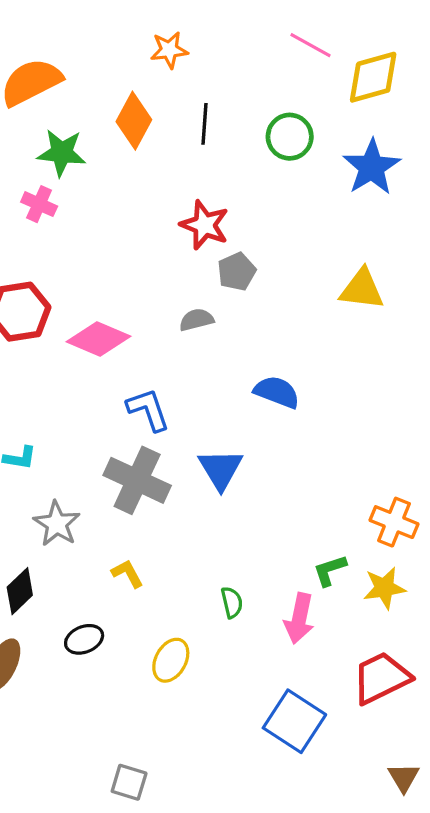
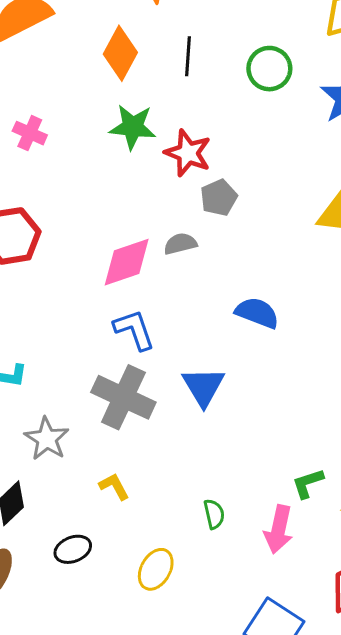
green star: (62, 153) -> (133, 127), moved
pink diamond: (99, 339) -> (127, 262), moved, turned -42

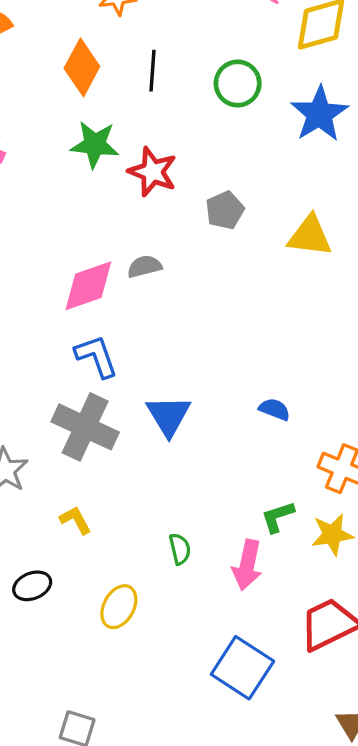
gray pentagon: (219, 198) -> (225, 210), moved
blue semicircle: (257, 313) -> (275, 409), moved, size x0.7

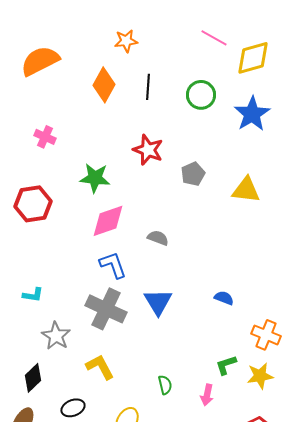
green star: (95, 144) -> (95, 178), moved
gray semicircle: (145, 266) -> (158, 238), moved, turned 35
yellow L-shape: (75, 520) -> (100, 367), size x1.4
pink arrow: (247, 565) -> (207, 395), size x0.7

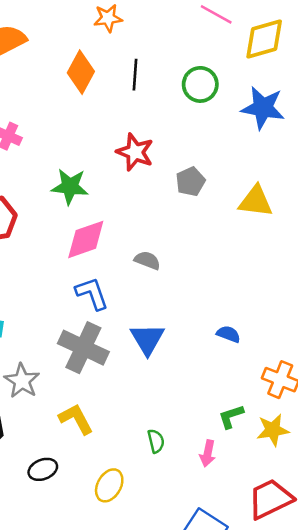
blue star: (252, 114) -> (263, 108), turned -30

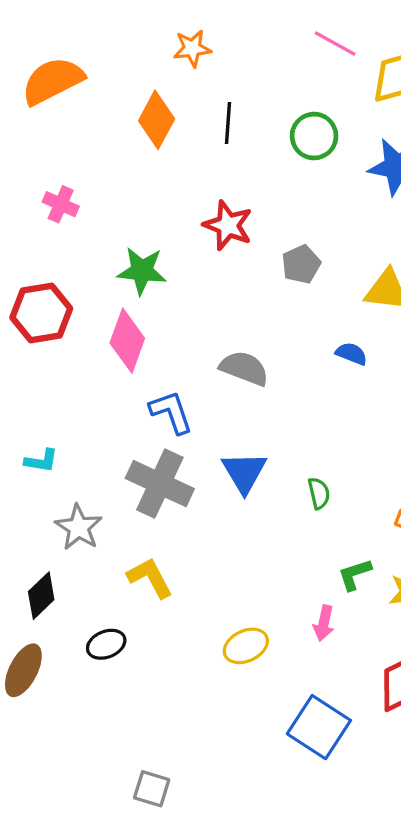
pink diamond: (86, 239) -> (127, 341), moved, turned -51
gray semicircle: (147, 260) -> (244, 368), size x1.4
blue semicircle: (229, 334) -> (351, 354), moved
green semicircle: (156, 441) -> (319, 493), moved
yellow ellipse: (109, 485) -> (246, 646), moved, turned 36

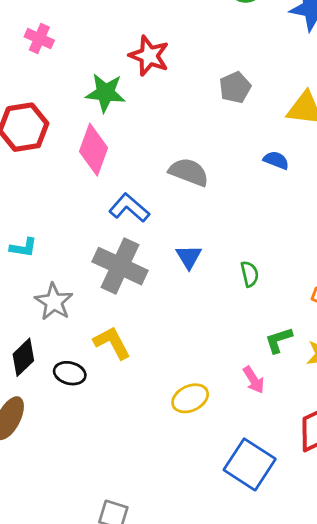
red star: (228, 225) -> (149, 56), moved
blue L-shape: (171, 412) -> (129, 208), turned -30
blue triangle: (244, 472) -> (189, 257), size x0.7
pink arrow: (324, 623) -> (254, 380), turned -44
black ellipse: (106, 644) -> (70, 373), moved, turned 36

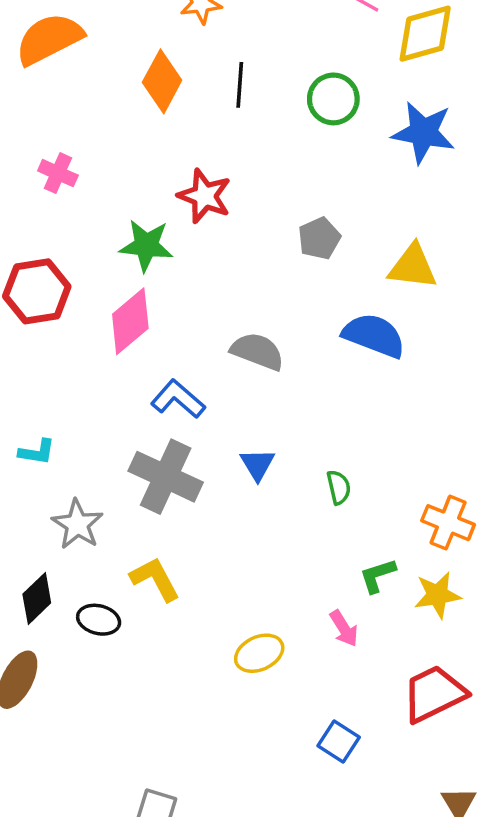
pink diamond: (94, 150) -> (130, 321), turned 30
blue semicircle: (276, 160) -> (374, 335), size x1.8
blue square: (250, 464) -> (339, 741), size x0.6

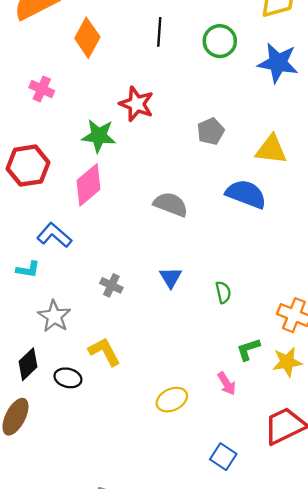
orange diamond: (162, 81) -> (87, 38), moved
blue L-shape: (178, 399) -> (54, 235), moved
gray cross: (166, 477) -> (111, 285), size x0.5

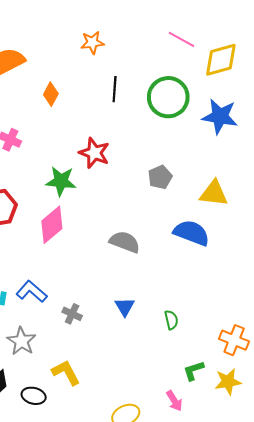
orange diamond: (87, 38) -> (51, 94), size x0.7
green circle: (220, 41) -> (168, 97), size x1.4
blue L-shape: (54, 235) -> (32, 292), moved

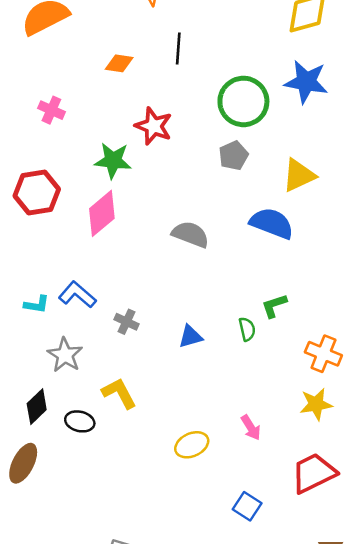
orange diamond: (51, 94) -> (119, 63), moved, turned 70
green circle: (168, 97) -> (243, 101), moved
yellow triangle: (214, 193) -> (299, 175), turned -32
blue triangle: (125, 307) -> (191, 336), moved, turned 45
green L-shape: (194, 370) -> (274, 306), moved

